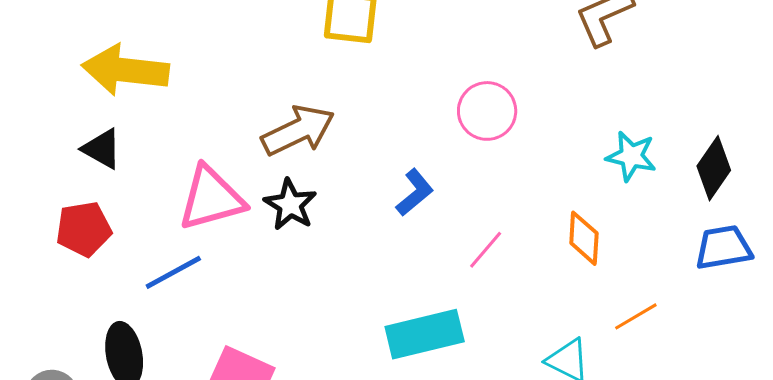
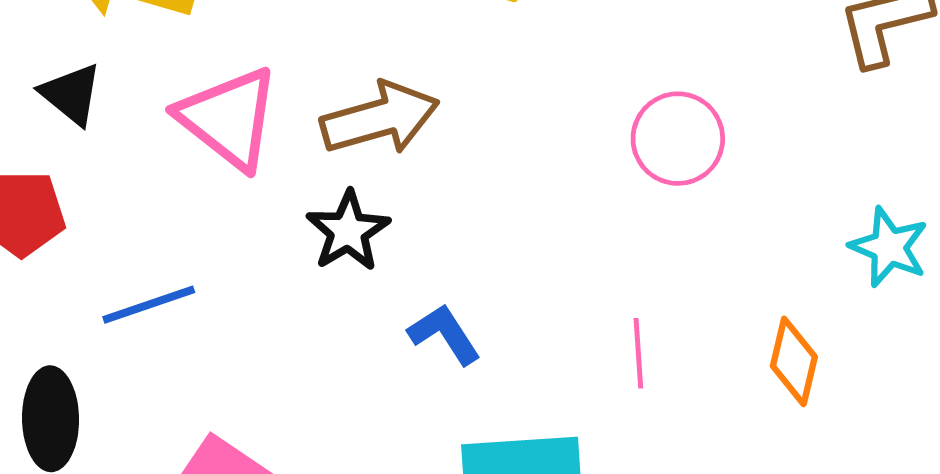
blue L-shape: (415, 192) -> (444, 334), moved, turned -93
pink triangle: (211, 198) -> (229, 118), moved, turned 44
pink line: (486, 250) -> (638, 353), turned -54

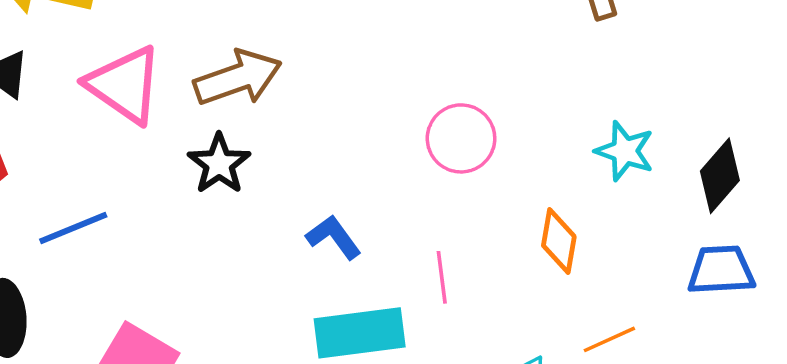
pink circle: (678, 139) -> (461, 138), moved
blue L-shape: (444, 334) -> (334, 237), moved
pink line: (638, 353) -> (442, 277), moved

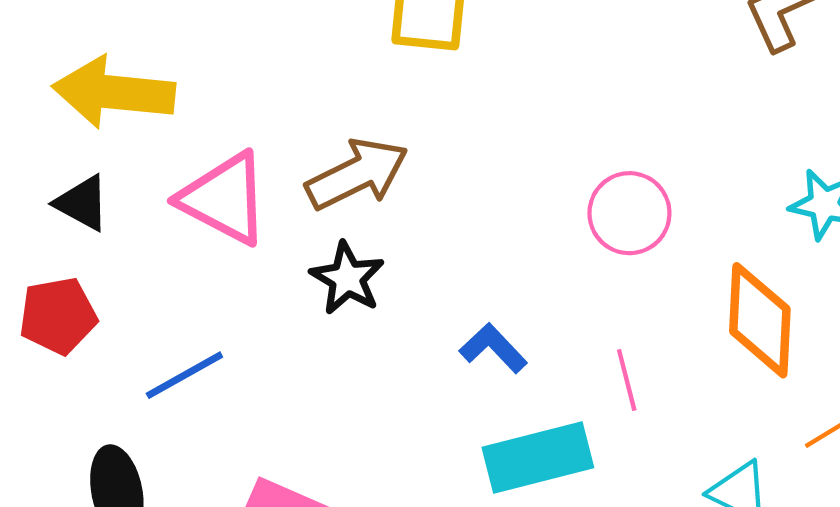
orange diamond: (559, 241) -> (760, 320), size x1.5

